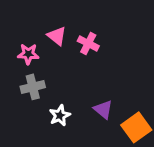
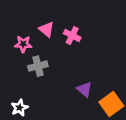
gray cross: (33, 87) -> (38, 66), moved
white star: (60, 115) -> (20, 108), moved

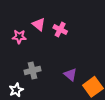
gray cross: (38, 66) -> (33, 70), moved

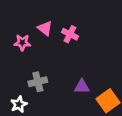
purple triangle: (70, 75) -> (82, 86), turned -40

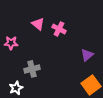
pink star: (22, 43) -> (11, 43), moved
purple triangle: (82, 86) -> (87, 55), moved, turned -40

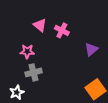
pink star: (11, 43) -> (27, 51), moved
purple triangle: (87, 55) -> (91, 49), moved

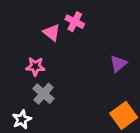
pink cross: (62, 30) -> (75, 22), moved
gray cross: (34, 72) -> (43, 94), turned -35

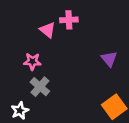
pink cross: (75, 22) -> (69, 20), turned -30
purple triangle: (118, 64) -> (109, 59), turned -30

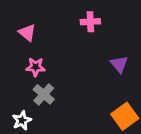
pink cross: (69, 20) -> (90, 22), moved
pink triangle: (47, 30) -> (27, 33), moved

